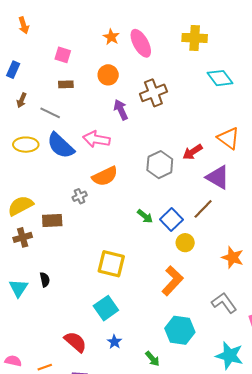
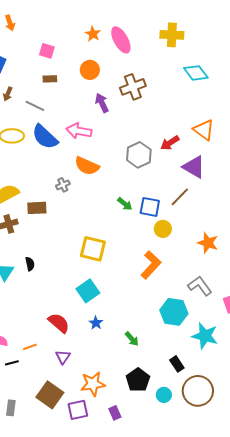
orange semicircle: (105, 176) -> (87, 166), turned 50
blue square: (171, 219) -> (150, 207), turned -35
cyan hexagon: (180, 330) -> (174, 312), moved

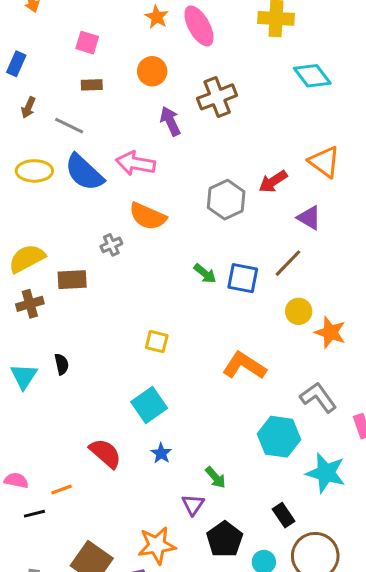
purple triangle: (194, 167) -> (309, 218), size x0.7
yellow circle: (163, 229) -> (299, 311), moved
yellow square: (93, 249) -> (157, 342), size x0.6
orange L-shape: (151, 265) -> (244, 366), turned -100
purple triangle: (63, 357) -> (193, 505), moved

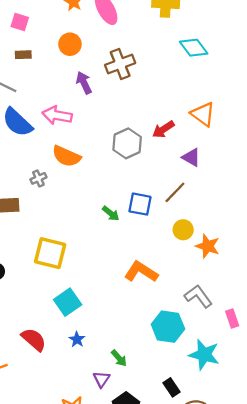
green arrow: (205, 274) -> (111, 213), moved
yellow square: (157, 342) -> (50, 253), moved, size x1.8

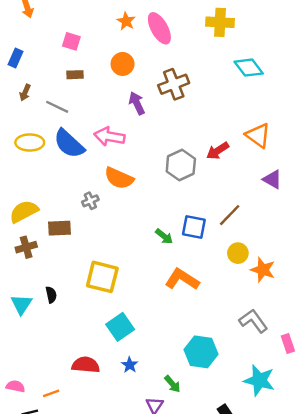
purple triangle: (191, 157) -> (272, 179), moved
orange L-shape: (141, 272) -> (182, 279), moved
cyan hexagon: (168, 327) -> (201, 352), moved
red semicircle: (34, 339) -> (86, 365), turned -36

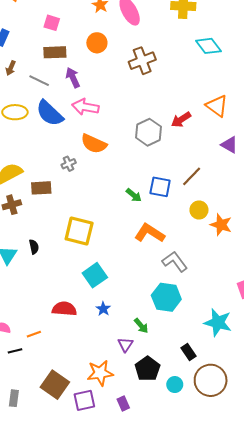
brown rectangle: (75, 75) -> (55, 52), size x1.5
purple arrow: (137, 103) -> (73, 78), moved
gray L-shape: (253, 321) -> (175, 262), moved

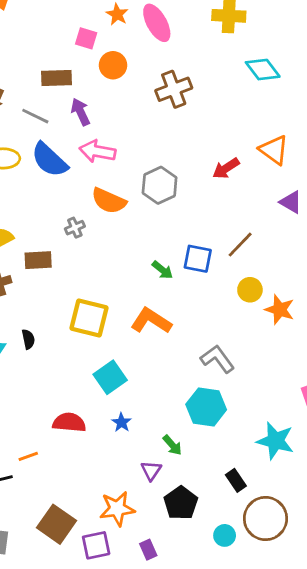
pink square: (52, 23) -> (86, 38), moved
gray hexagon: (148, 132) -> (160, 185), moved
orange L-shape: (150, 233) -> (151, 321), moved
cyan circle: (175, 385) -> (225, 535), moved

